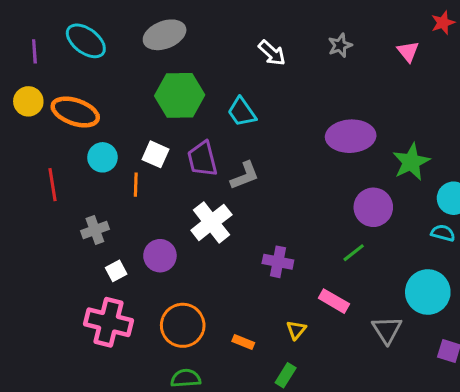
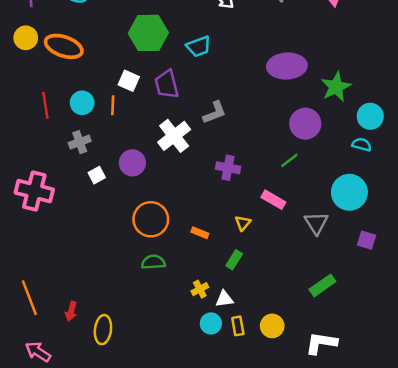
cyan trapezoid: (242, 112) -> (199, 46), turned -75
cyan circle: (102, 157) -> (82, 103), moved
gray L-shape: (245, 176) -> (215, 113), moved
pink cross: (109, 322) -> (34, 191), moved

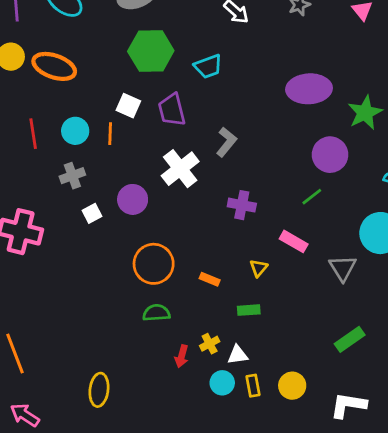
gray L-shape: (215, 113) -> (226, 142), turned -30
green rectangle: (234, 260) -> (249, 310), turned 54
red arrow: (71, 311) -> (182, 356), moved

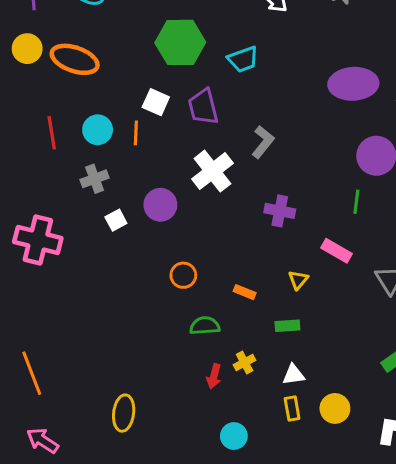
green line: (312, 197) -> (356, 202), turned -45
orange circle: (154, 264) -> (183, 275), size x0.6
green semicircle: (156, 313) -> (205, 326), moved
white triangle: (238, 355) -> (294, 375), moved
cyan circle: (222, 383) -> (234, 436), moved

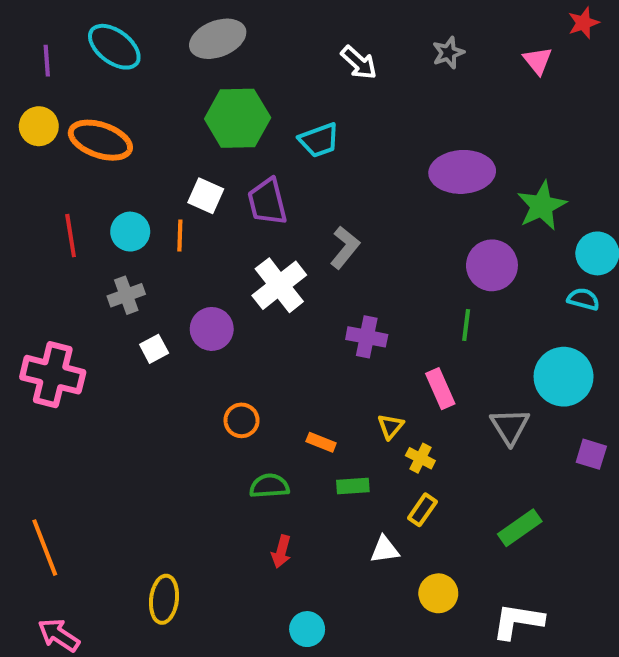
pink rectangle: (336, 251) -> (440, 389), turned 36
green rectangle: (287, 326) -> (353, 486), moved
yellow cross: (245, 363) -> (420, 458), moved, turned -35
yellow rectangle: (292, 408) -> (422, 510), moved, turned 45

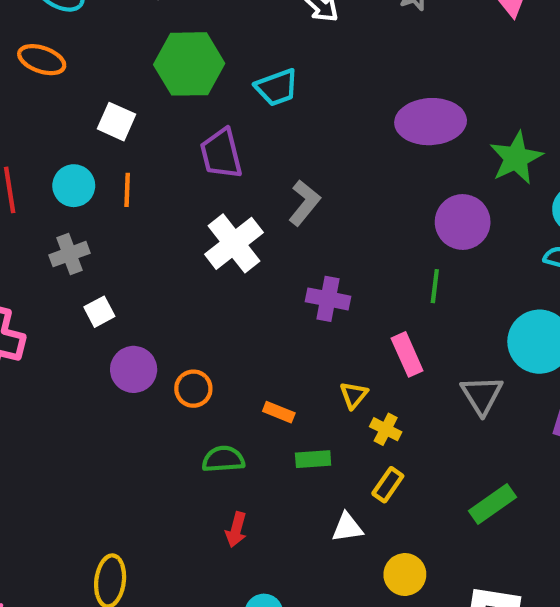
orange ellipse: (100, 140) -> (42, 60), moved, size x0.7
white square: (206, 196) -> (116, 122), moved
purple circle: (212, 329) -> (134, 369), moved

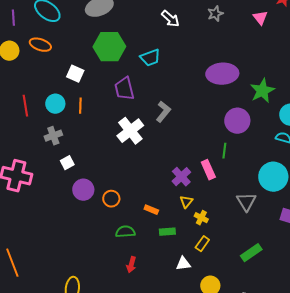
purple cross: (328, 299) -> (181, 177), moved, turned 36
pink rectangle: (407, 354) -> (208, 170), moved

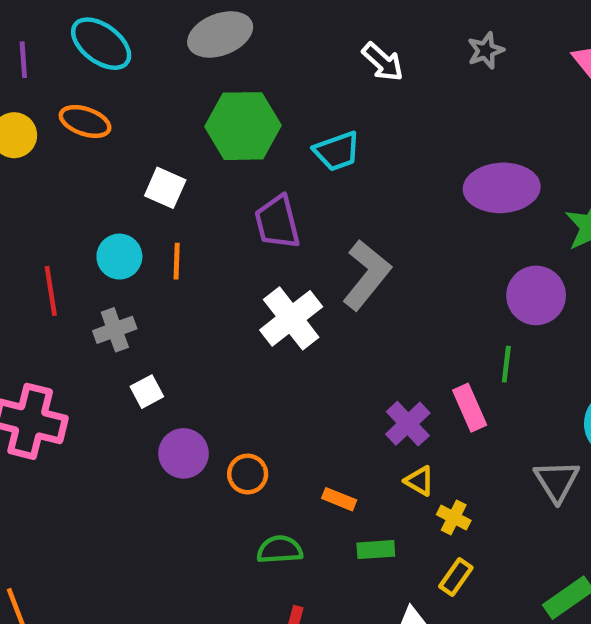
red line: (25, 106) -> (51, 291), moved
gray L-shape: (163, 112) -> (367, 275), size x1.4
yellow triangle: (186, 202) -> (419, 481), turned -40

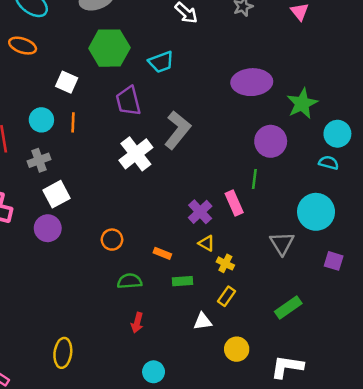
white square: (147, 392) -> (57, 194), size x1.5
purple circle: (184, 453) -> (48, 228), moved

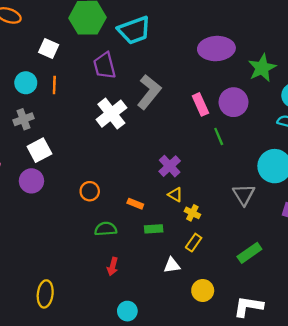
cyan trapezoid: (161, 62) -> (134, 30), size x1.4
green line: (254, 179) -> (219, 136), turned -30
pink rectangle: (234, 203) -> (200, 104), moved

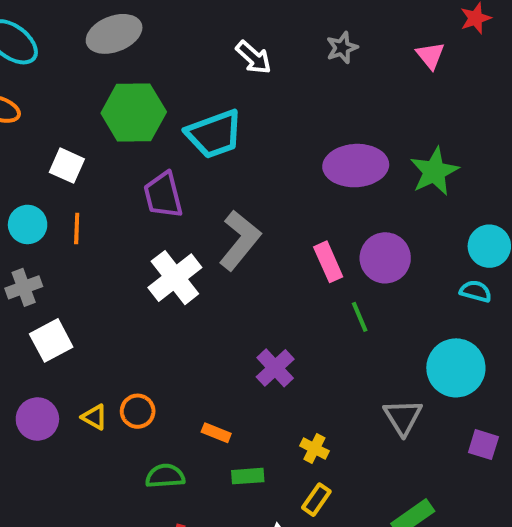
green star: (262, 68) -> (434, 171), moved
purple circle: (31, 181) -> (37, 419), moved
yellow triangle: (175, 195) -> (94, 417), moved

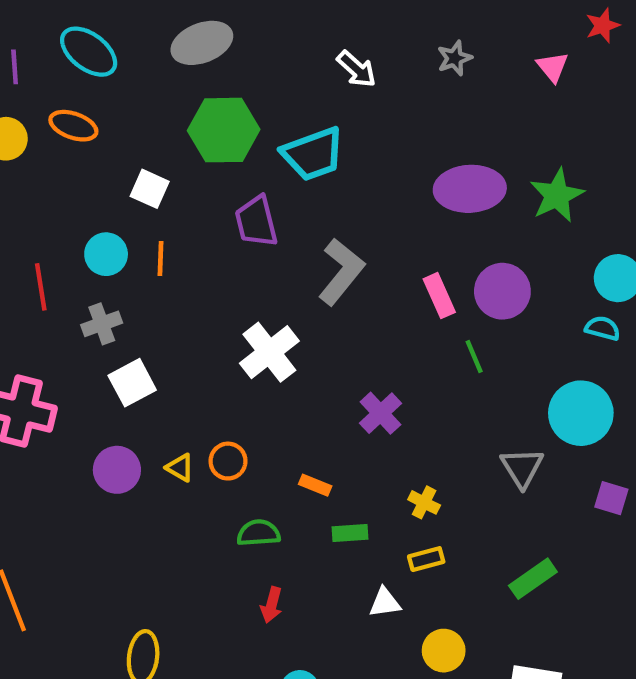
white cross: (175, 278) -> (269, 352), moved
yellow rectangle: (316, 500) -> (426, 559), turned 40

